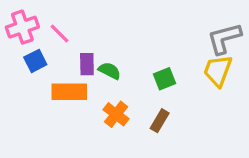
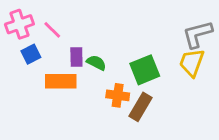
green square: (165, 79) -> (145, 70), size x1.5
orange cross: (116, 114) -> (118, 95), moved, turned -30
brown rectangle: (160, 121) -> (140, 107), size x1.4

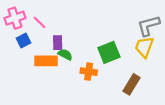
green semicircle: (96, 63) -> (65, 54), moved
brown rectangle: (140, 107) -> (131, 84), moved

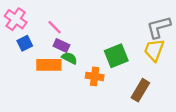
pink cross: (15, 18) -> (16, 19), turned -36
pink line: (40, 22) -> (55, 27), moved
purple rectangle: (58, 43) -> (61, 46), turned -64

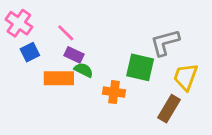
gray L-shape: (159, 27) -> (165, 42), moved
yellow trapezoid: (154, 50) -> (186, 77), moved
green square: (116, 56) -> (140, 67), turned 35

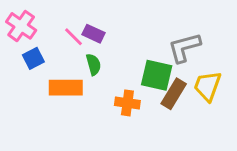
purple rectangle: (74, 55) -> (94, 34), moved
green semicircle: (84, 70) -> (94, 64), moved, turned 48
brown rectangle: (169, 109) -> (174, 94), moved

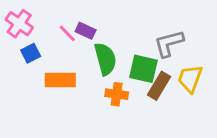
green semicircle: (94, 64) -> (105, 59), moved, size x1.6

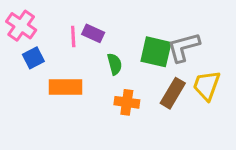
pink line: (67, 33) -> (73, 36), turned 42
green semicircle: (105, 59) -> (115, 64), size x0.6
green square: (143, 69) -> (156, 52), moved

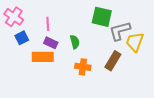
purple rectangle: (93, 33) -> (51, 43), moved
green square: (156, 52) -> (102, 17), moved
yellow trapezoid: (207, 85) -> (135, 42), moved

